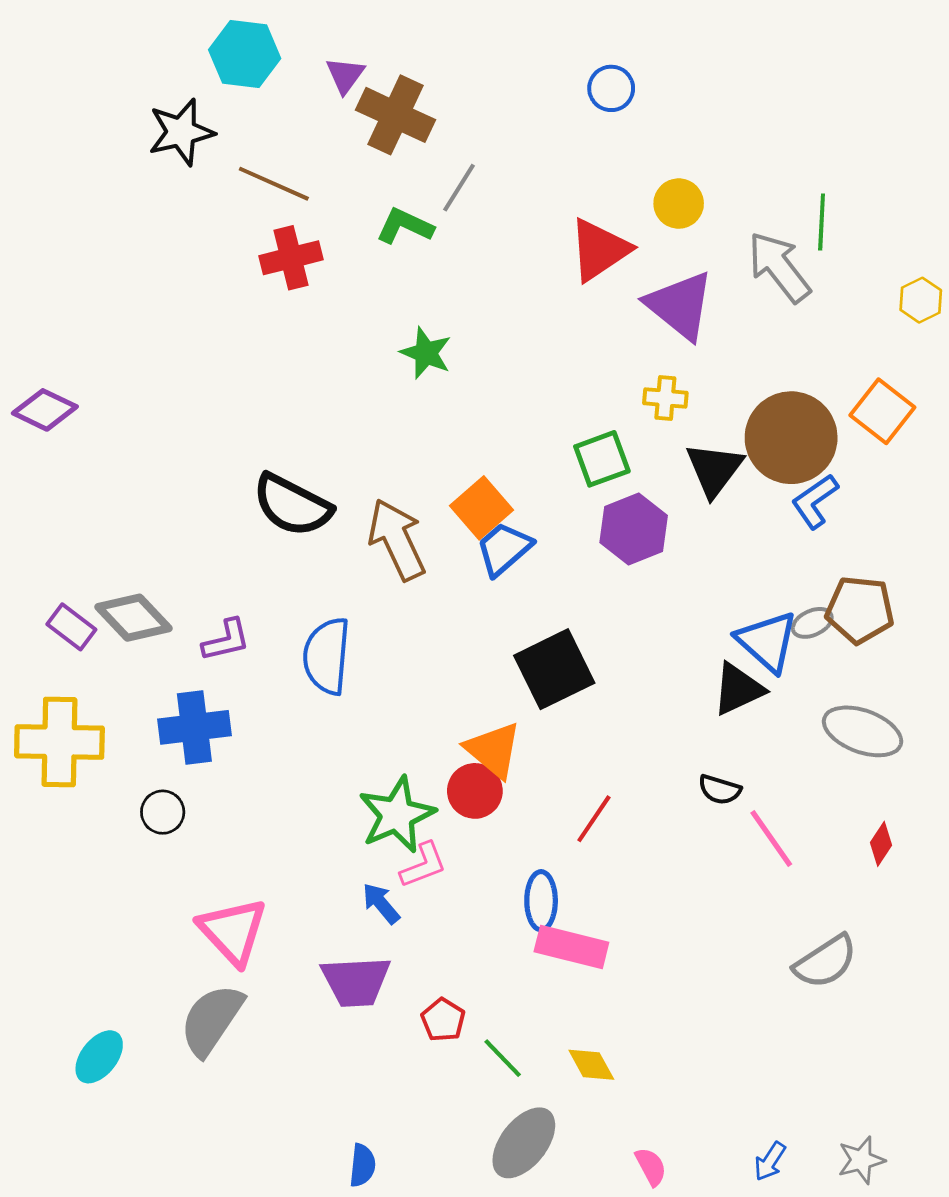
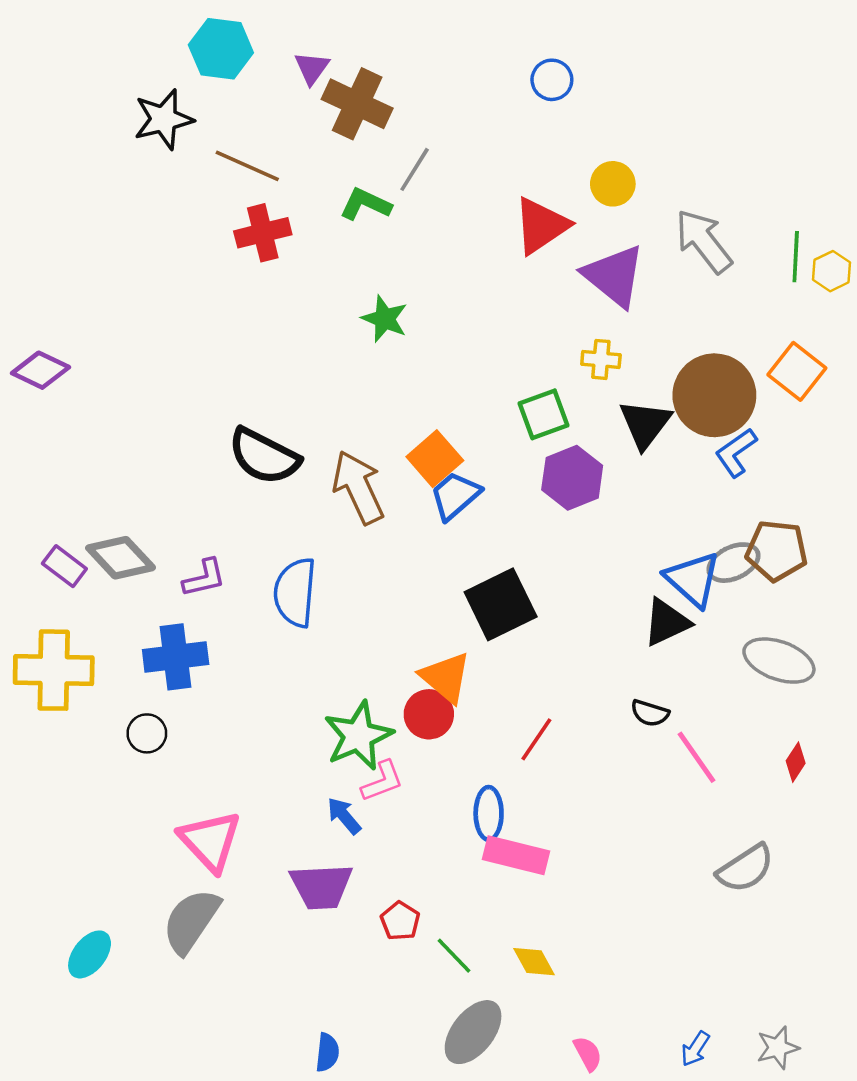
green line: (822, 222) -> (796, 257), moved
gray ellipse: (812, 623) -> (734, 563), size x1.4

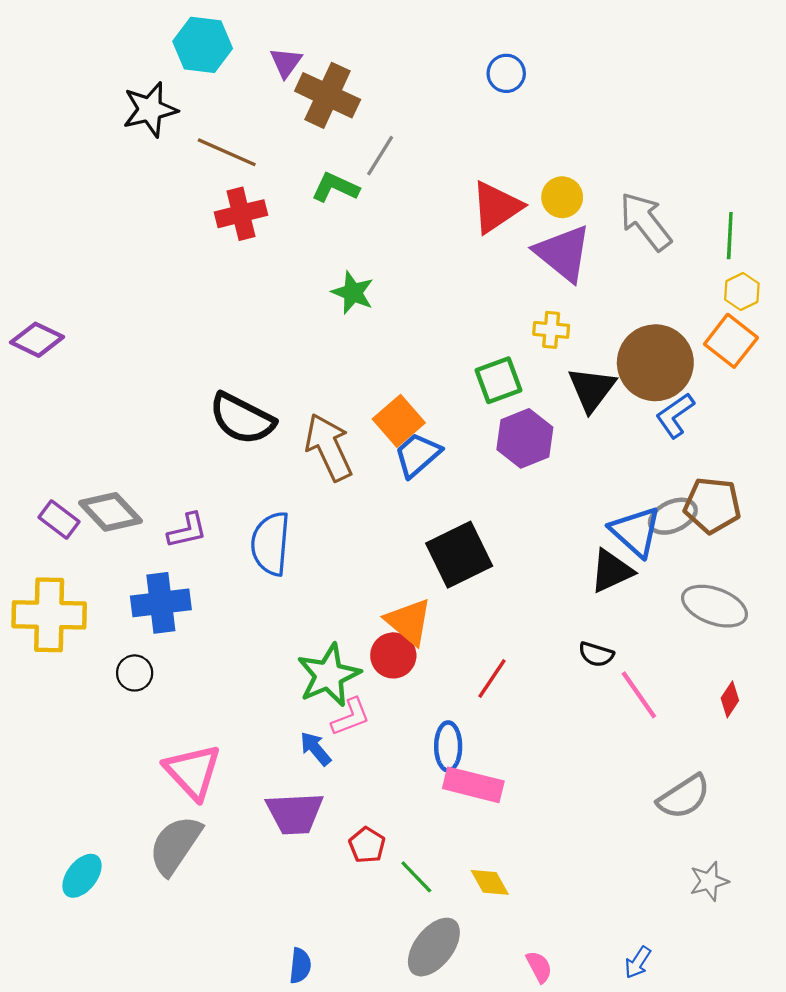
yellow circle: (613, 184) -> (562, 197), moved
yellow hexagon: (831, 271) -> (742, 292), moved
gray star: (778, 1048) -> (709, 881), moved

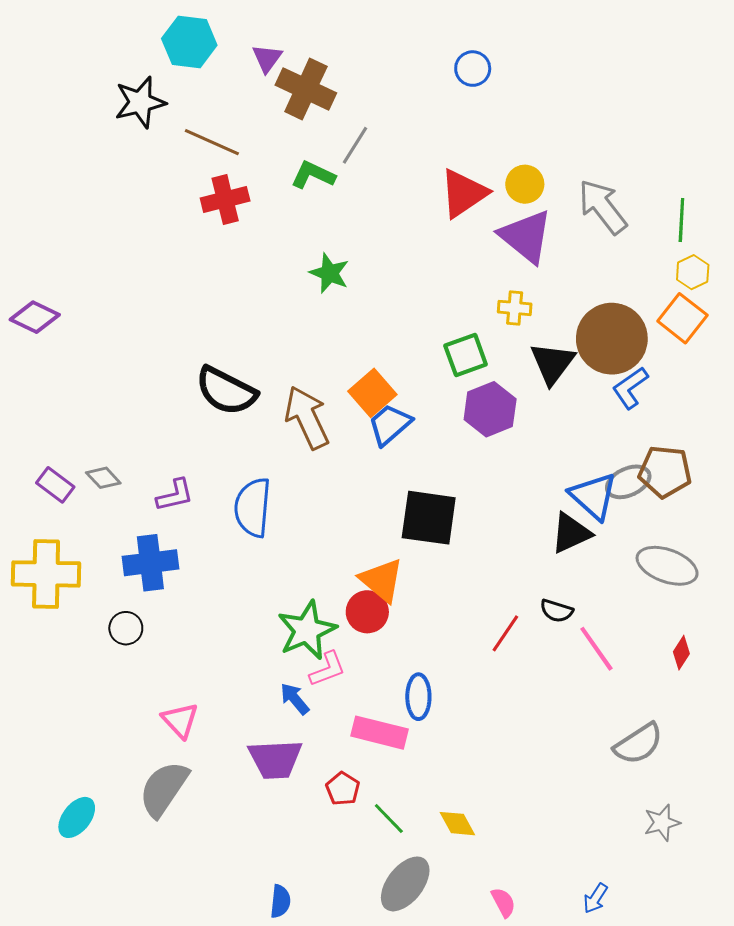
gray diamond: (110, 512) -> (103, 478), size x0.6
black square: (459, 555) -> (429, 518), turned 34
red line: (492, 678) -> (505, 633), moved
pink triangle: (193, 772) -> (180, 720), size x0.7
pink rectangle: (473, 785) -> (380, 733), moved

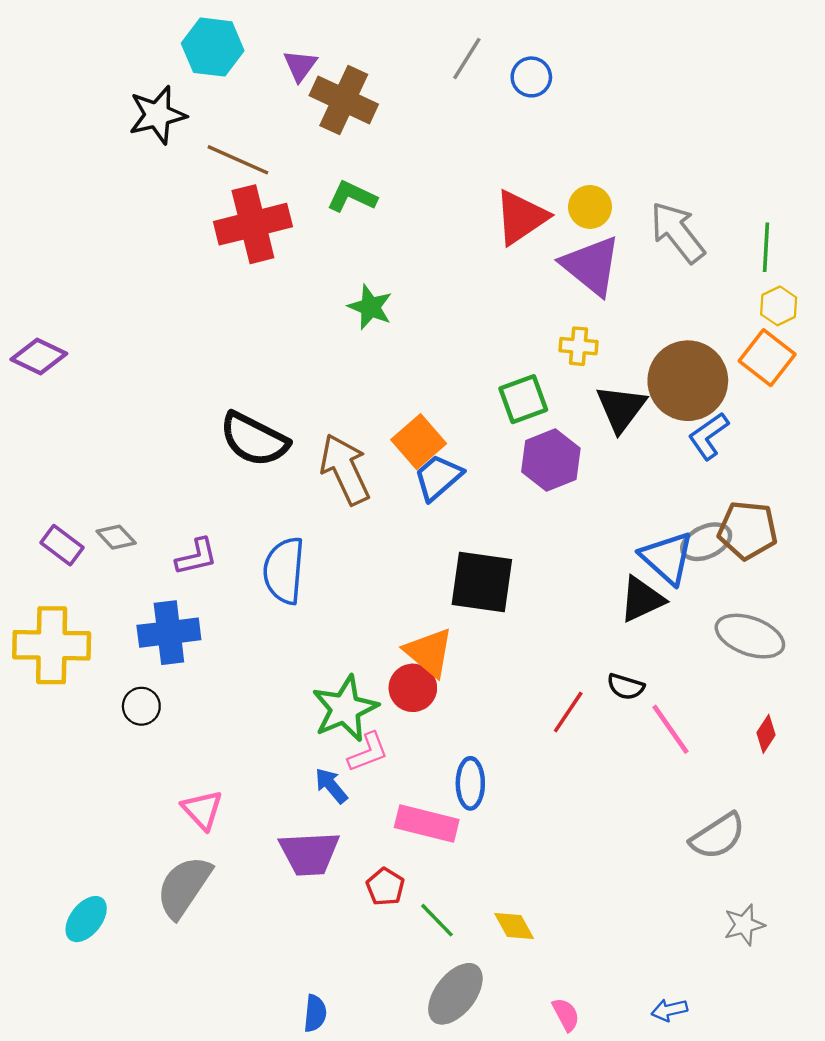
gray line: (355, 145) -> (467, 59), moved
red cross: (225, 200) -> (253, 224), size x1.4
blue arrow: (595, 898) -> (669, 1010), turned 44

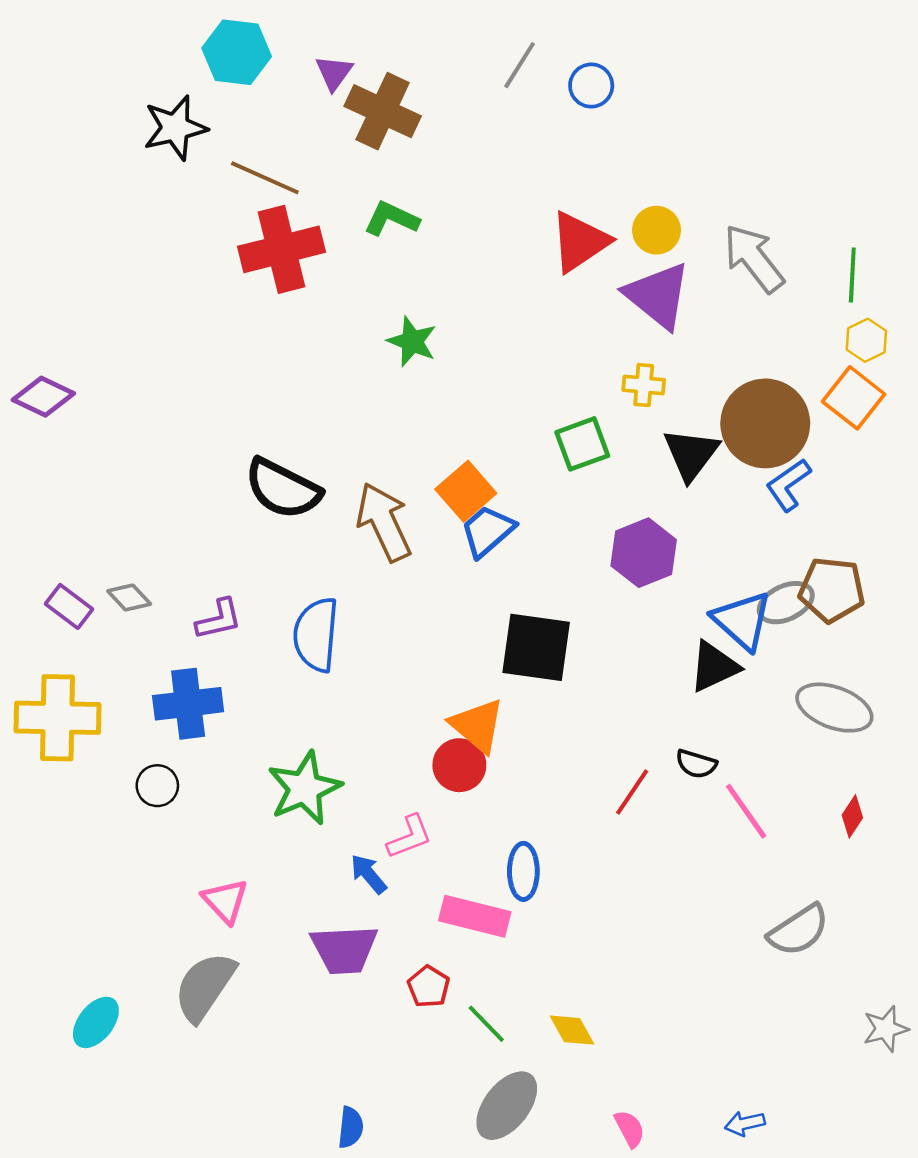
purple hexagon: (551, 460) -> (644, 553), moved
green star: (345, 709) -> (305, 788), moved
gray star: (744, 925) -> (886, 1029), moved

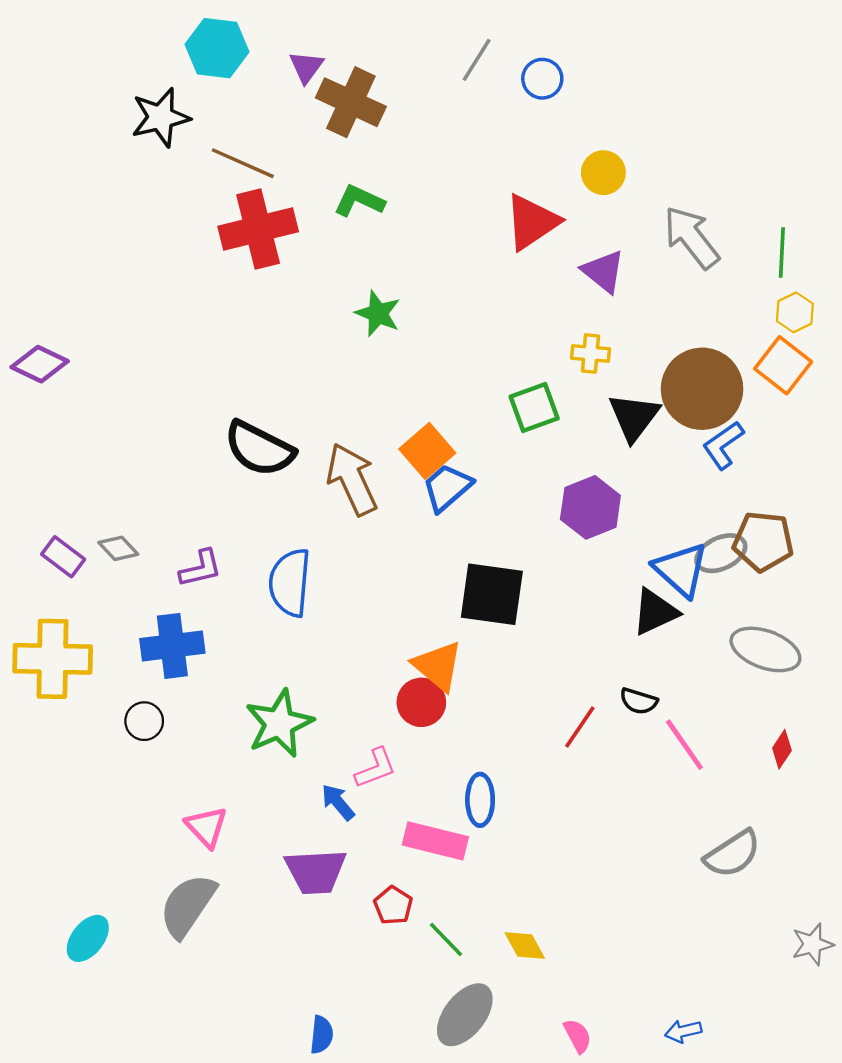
yellow circle: (656, 230) -> (603, 173), moved
purple triangle: (658, 295) -> (603, 271), size x0.7

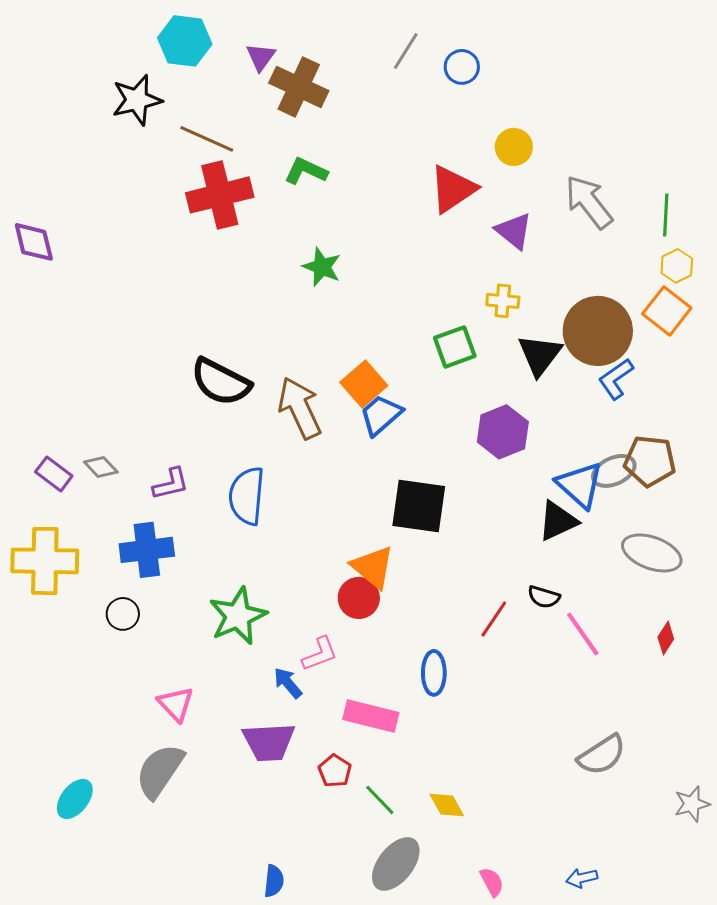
purple diamond: (40, 364) -> (34, 242), moved, turned 51
blue ellipse: (480, 800) -> (434, 673), moved
gray semicircle: (733, 854) -> (602, 755), moved

